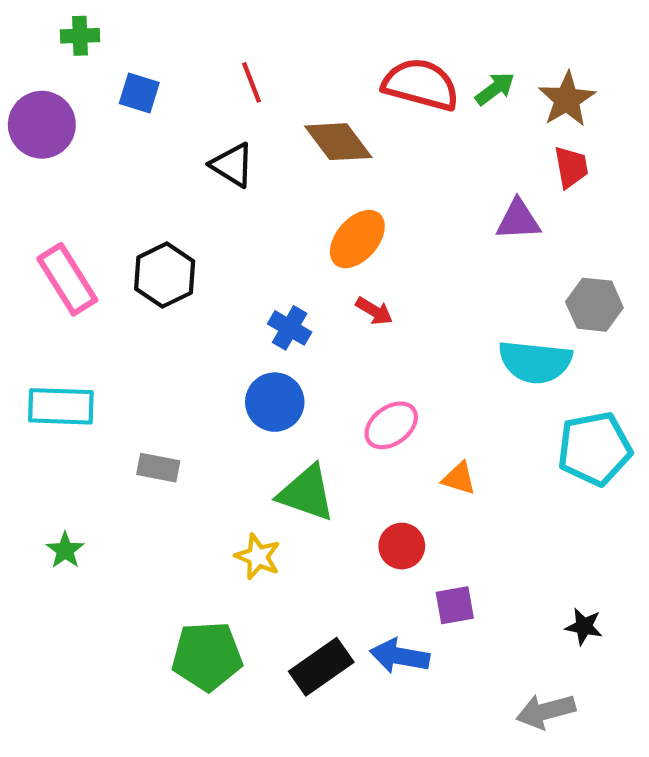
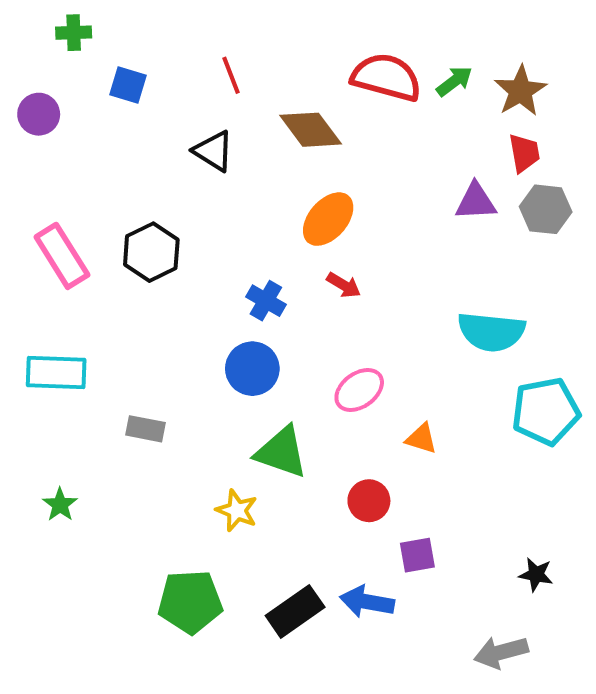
purple circle: (42, 125) -> (39, 114), size x0.7
gray hexagon: (594, 305) -> (546, 209), moved

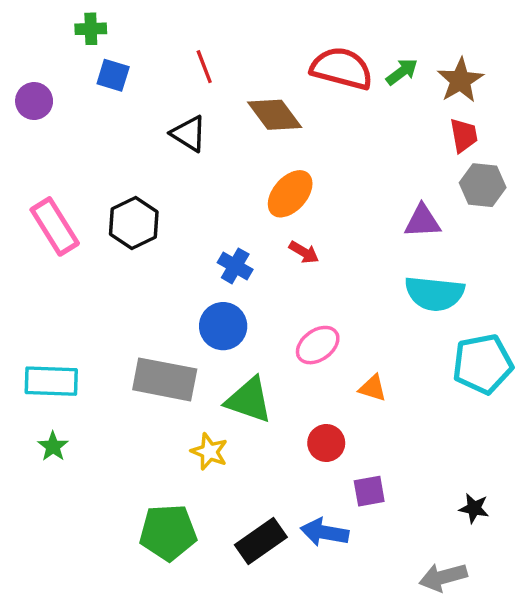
green cross: (74, 33) -> (91, 29), moved
purple triangle: (476, 202) -> (422, 221), moved
cyan rectangle: (56, 373) -> (51, 381), moved
gray rectangle: (146, 429) -> (165, 379), moved, size x1.8

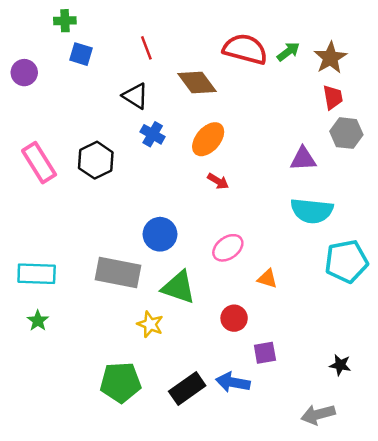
blue cross: (235, 266) -> (153, 134), moved

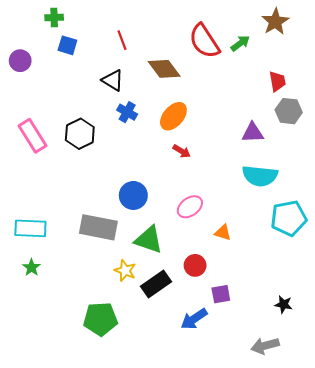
red semicircle: (245, 49) -> (204, 41), turned -138
brown star: (330, 58) -> (275, 22), moved
blue arrow: (233, 382) -> (194, 319), turned -44
black rectangle: (187, 389) -> (156, 284), moved

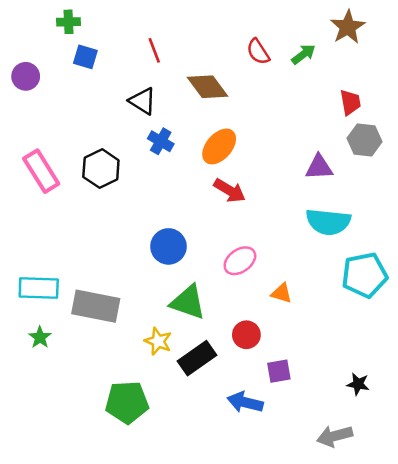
red semicircle: (204, 41) -> (258, 52), size x0.6
red arrow: (182, 151) -> (230, 191), size x1.4
gray rectangle: (98, 227) -> (96, 306), moved
blue arrow: (194, 319) -> (245, 402), turned 48

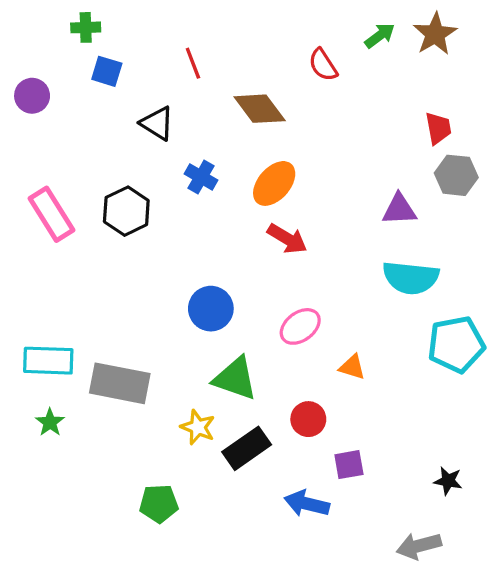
green arrow: (304, 54) -> (380, 36), moved
black triangle: (143, 101) -> (157, 123), moved
green pentagon: (127, 402) -> (159, 504), size x0.7

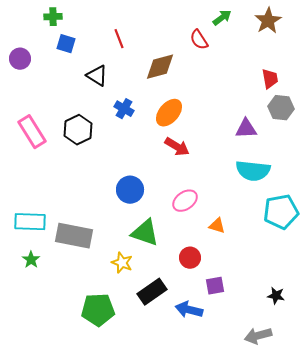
green arrow: (380, 36) -> (222, 18), moved
brown diamond: (260, 109) -> (160, 67), turned -68
black rectangle: (247, 448) -> (152, 292), moved
green pentagon: (159, 504) -> (98, 310), size x1.4

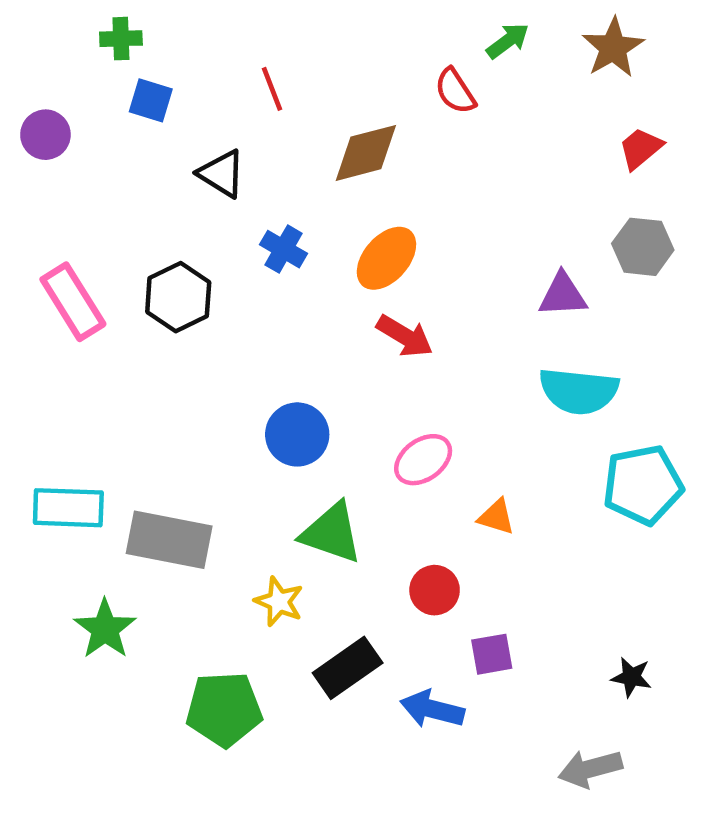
red trapezoid: (270, 79) -> (641, 148), moved, turned -120
green star: (31, 260) -> (105, 629), moved, size x1.5

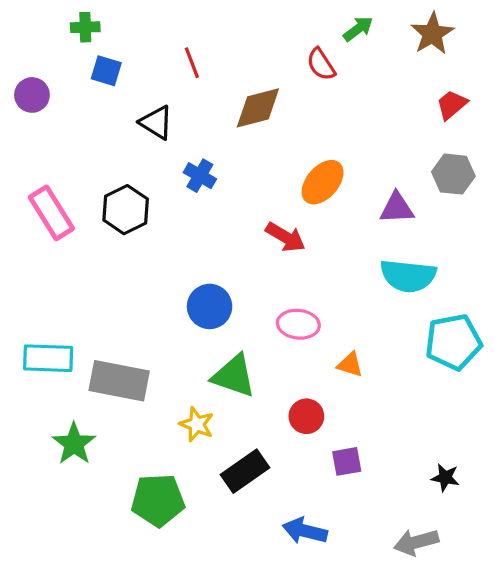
orange ellipse: (386, 258) -> (323, 182), moved
pink ellipse: (423, 460) -> (298, 324), turned 42
blue arrow: (432, 709) -> (305, 531), moved

